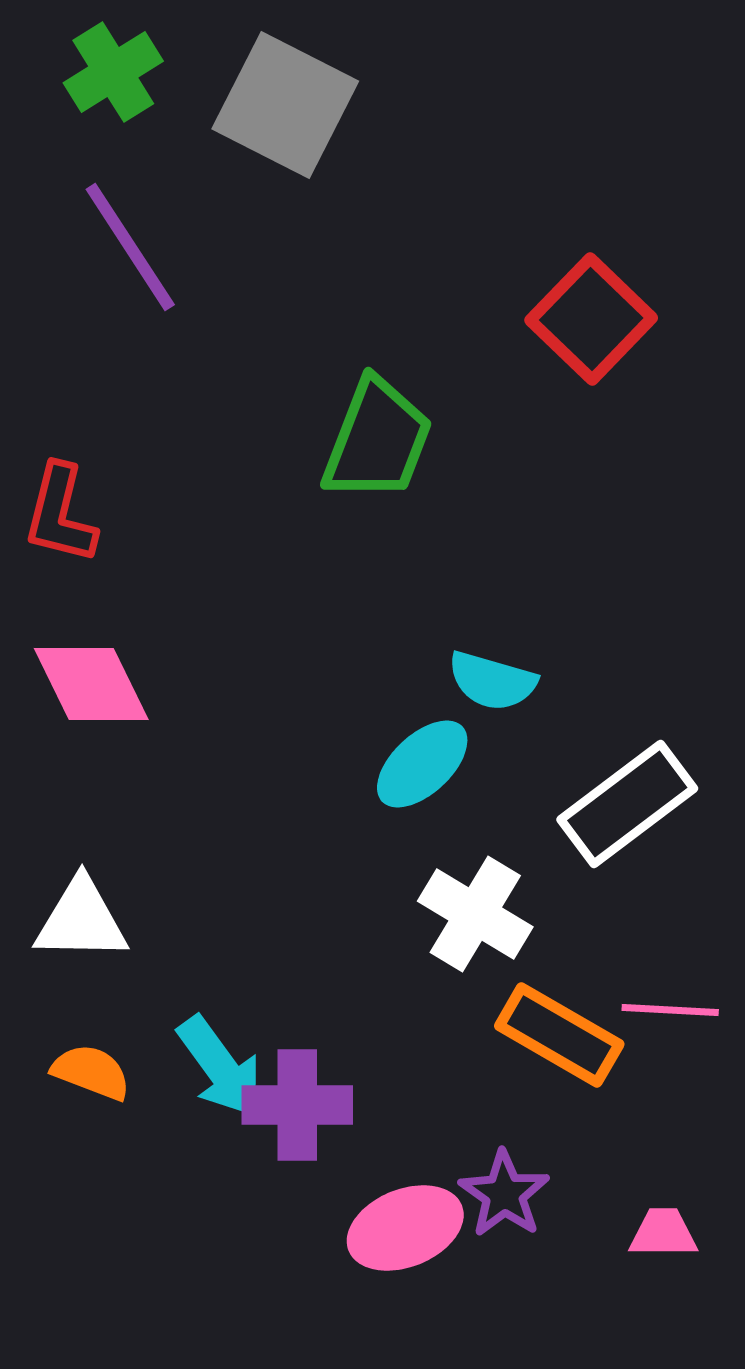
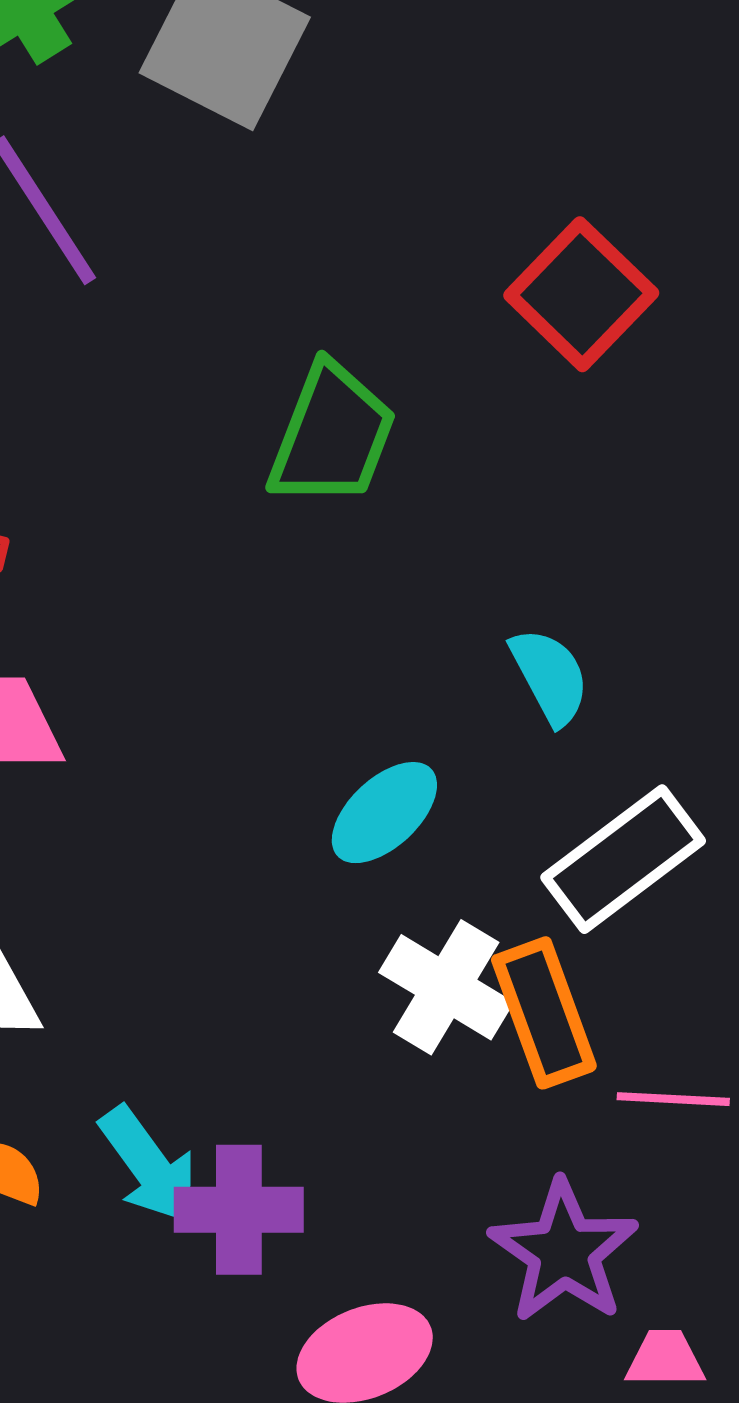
cyan semicircle: (492, 681) -> (550, 676), moved, turned -134
orange rectangle: (559, 1035) -> (544, 1013), moved, turned 40
purple star: (504, 1194) -> (564, 1252), moved, size x1.4

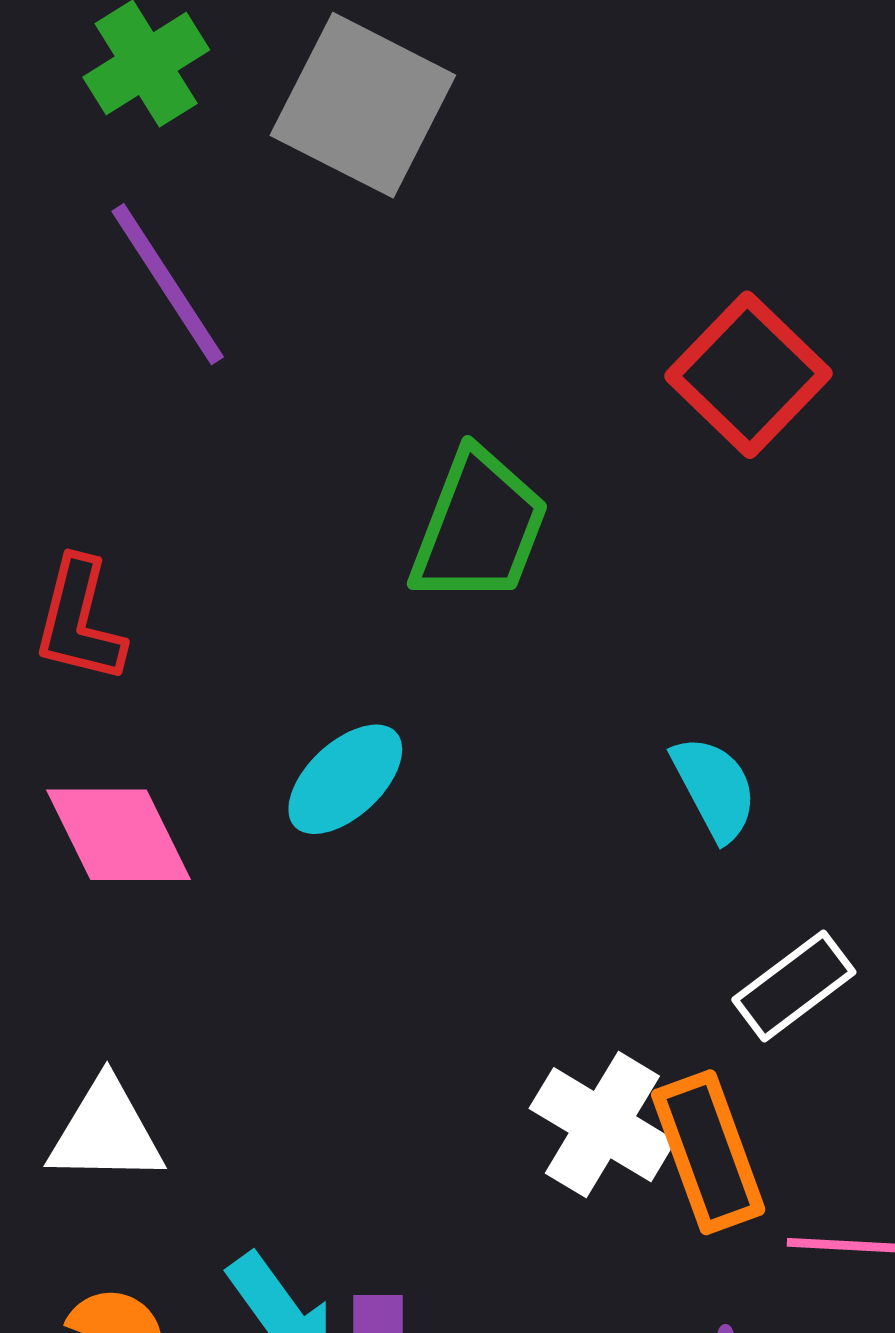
cyan ellipse: (384, 813) -> (345, 779), moved
white rectangle: (623, 859) -> (794, 986), size x0.7

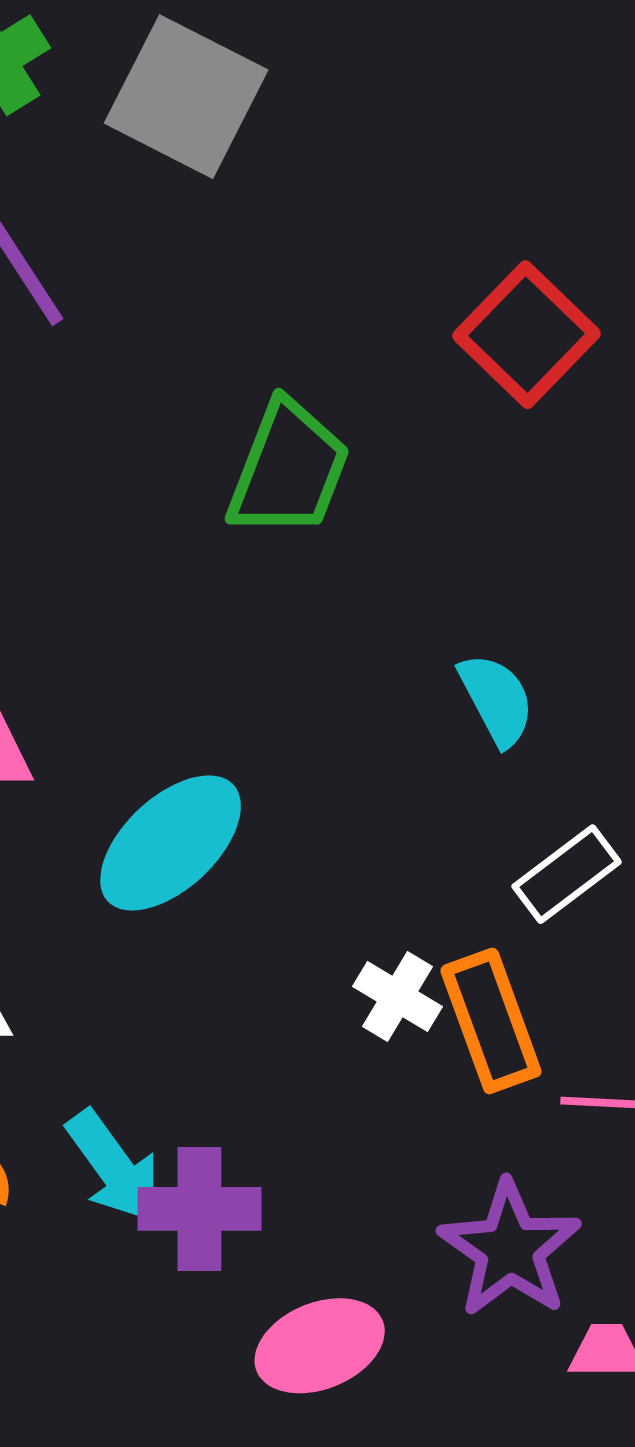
cyan ellipse: (345, 779) -> (171, 843), moved, size x1.4
white cross: (602, 1125) -> (397, 996), size x0.7

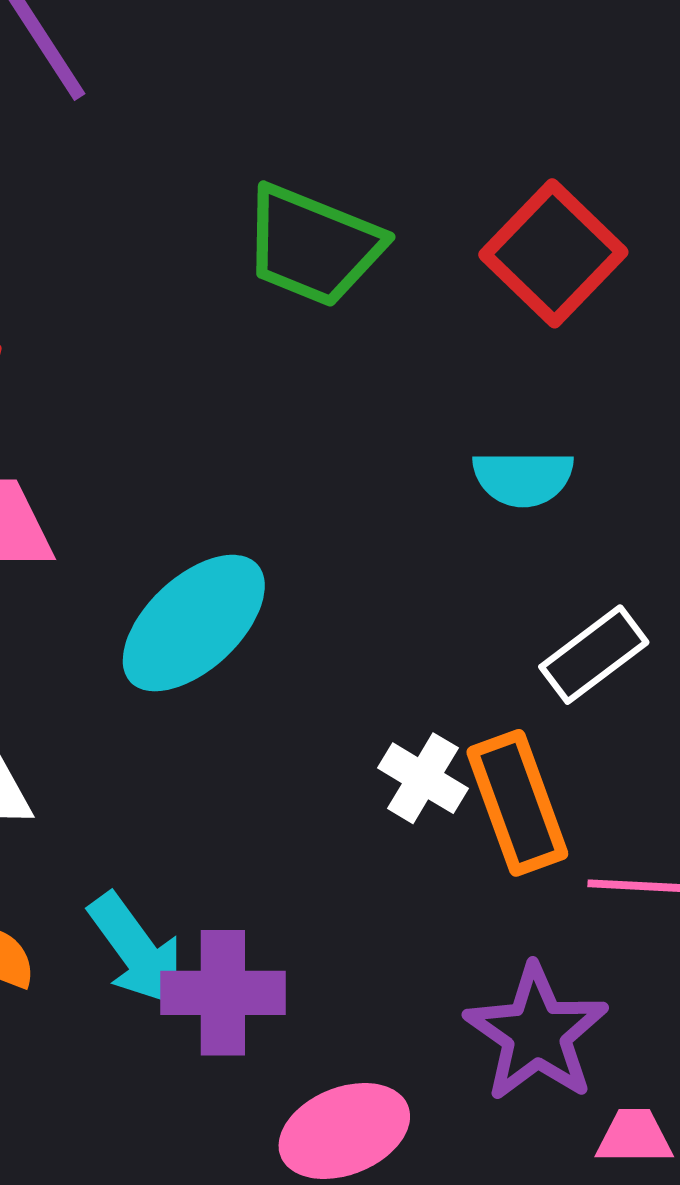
red square: (527, 335) -> (553, 253), moved
green trapezoid: (288, 469) -> (313, 246), turned 91
cyan semicircle: (496, 699) -> (523, 478), turned 118

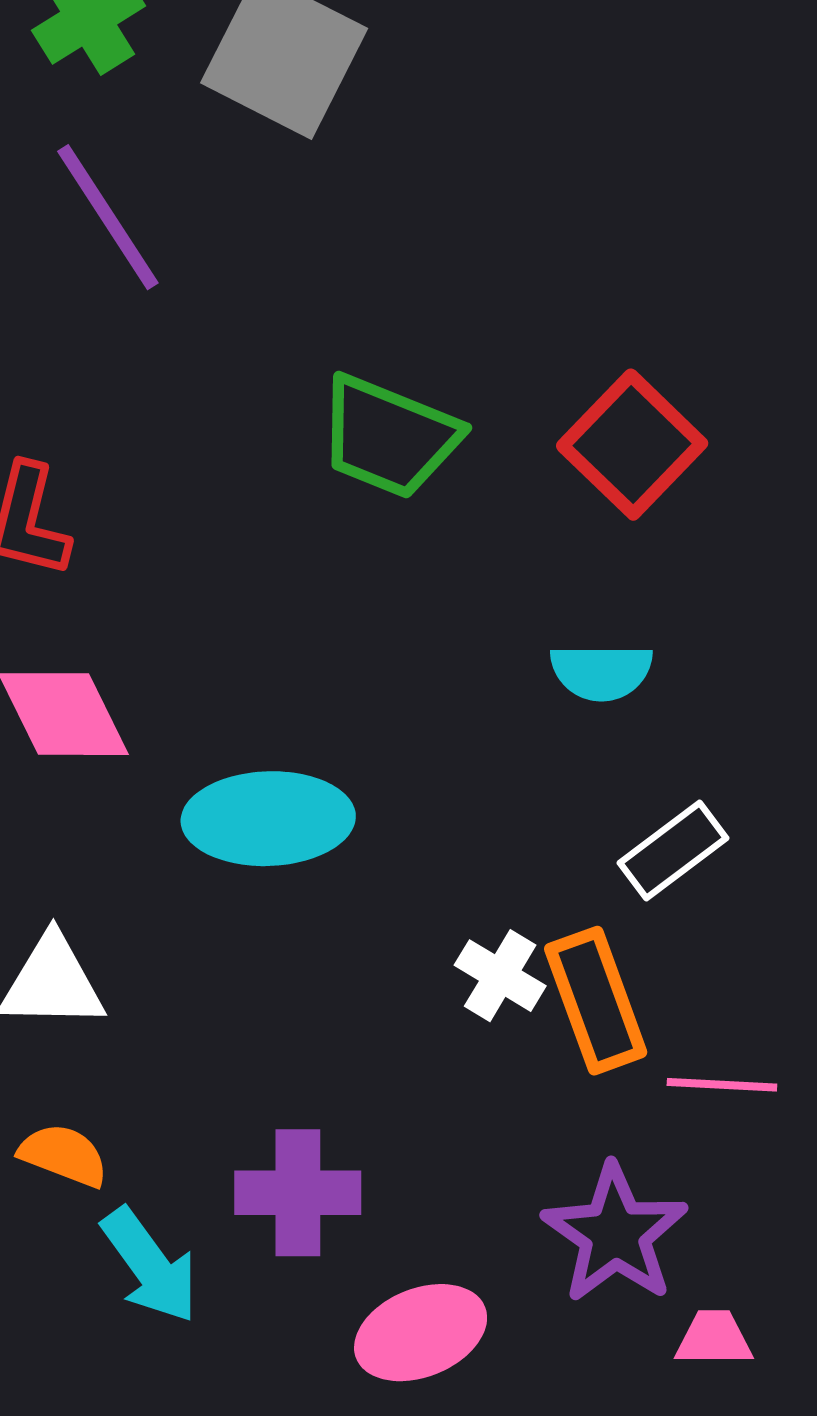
cyan ellipse: (194, 623) -> (268, 819), turned 41
cyan arrow: (136, 950) -> (150, 1266), moved

